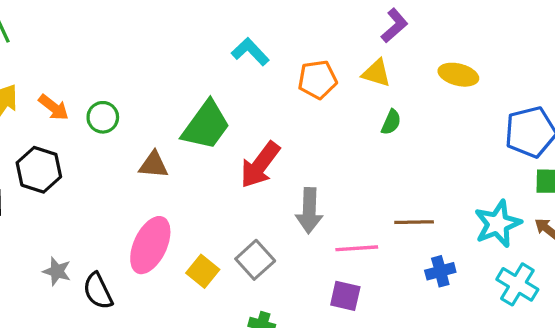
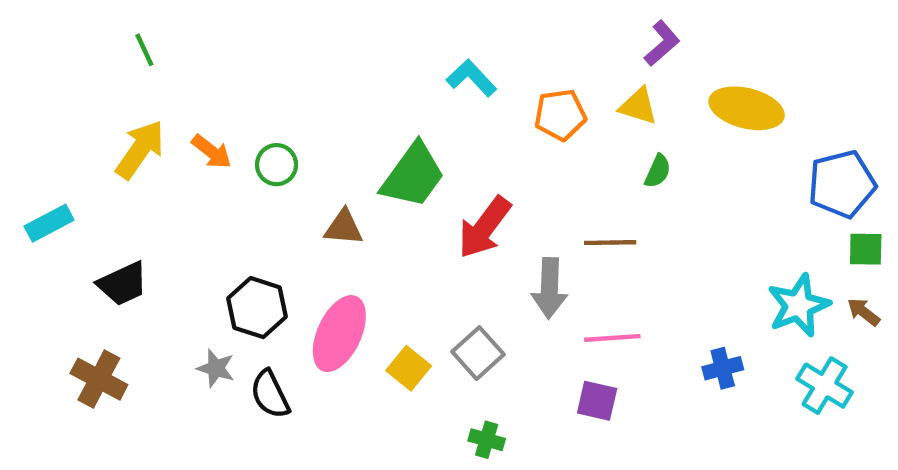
yellow ellipse: (458, 75) -> (747, 108), size x1.4
black hexagon: (39, 170) -> (257, 308), moved
brown line: (414, 222) -> (610, 243), moved

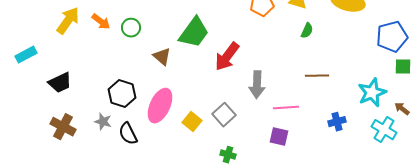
brown triangle: (344, 227) -> (162, 57), turned 36
brown line: (610, 243) -> (317, 76), moved
brown arrow: (864, 312) -> (402, 109), moved
brown cross: (99, 379) -> (63, 127), moved

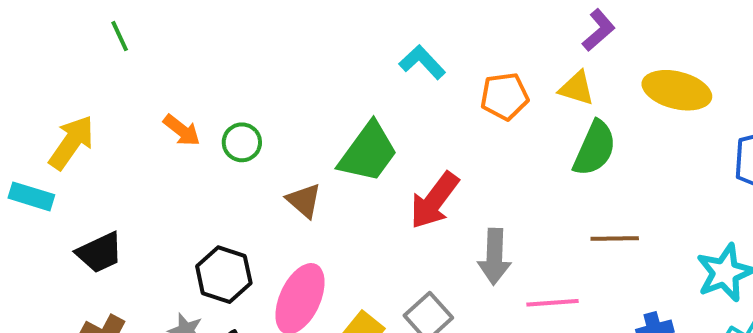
yellow arrow: (68, 21) -> (71, 142), moved
green semicircle: (307, 31) -> (595, 148), size x1.8
cyan rectangle: (26, 55) -> (31, 196), turned 45

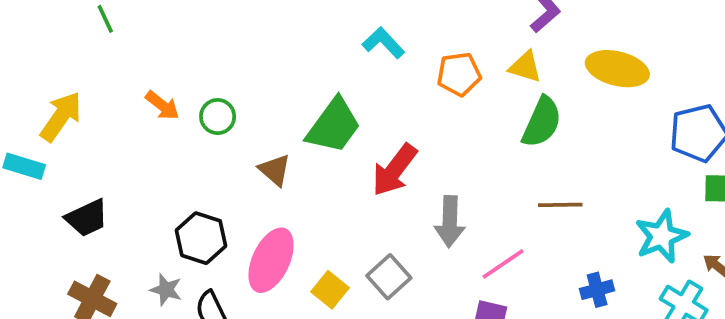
pink line: (553, 303) -> (503, 264), turned -30

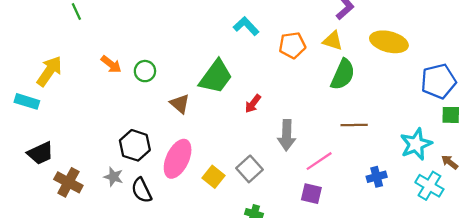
red arrow: (394, 170) -> (253, 104), size x0.6
black trapezoid: (87, 218) -> (40, 153), moved

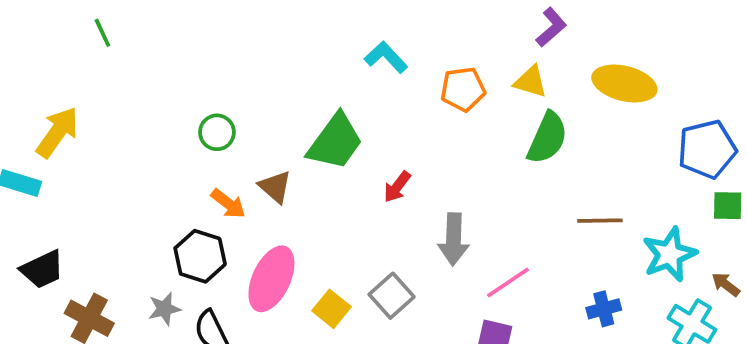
orange arrow: (111, 64) -> (228, 204), moved
brown line: (354, 125) -> (600, 221), moved
gray star: (113, 177) -> (164, 309), turned -30

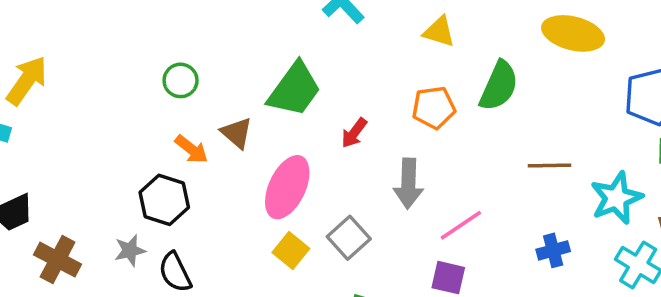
yellow triangle: (531, 82) -> (439, 32), moved
orange pentagon: (463, 89) -> (434, 108), moved
pink ellipse: (271, 279) -> (287, 187), moved

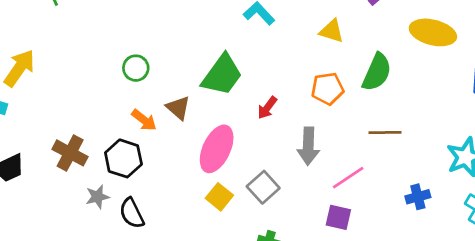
brown line: (549, 165) -> (385, 132), moved
brown cross: (58, 260) -> (70, 153), moved

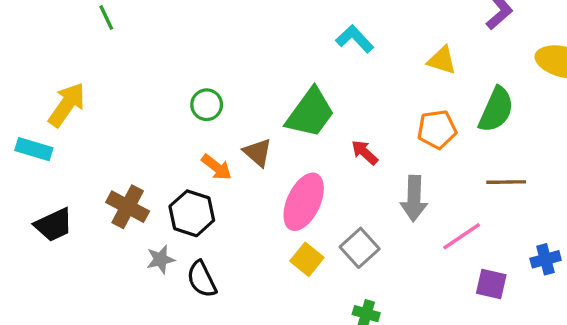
red arrow: (267, 108) -> (365, 152), turned 95
purple square: (338, 217) -> (491, 284), moved

